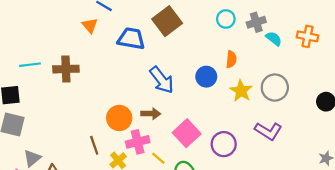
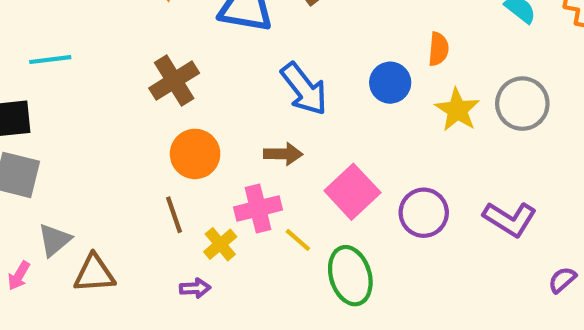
brown cross: (66, 69) -> (174, 81), moved, turned -30
orange circle: (119, 118) -> (195, 154), moved
purple L-shape: (268, 131) -> (510, 219), moved

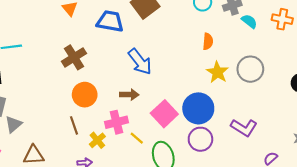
blue circle: (390, 83) -> (198, 108), moved, size x1.5
purple circle: (424, 213) -> (200, 139), moved
gray triangle: (54, 240) -> (13, 124), moved

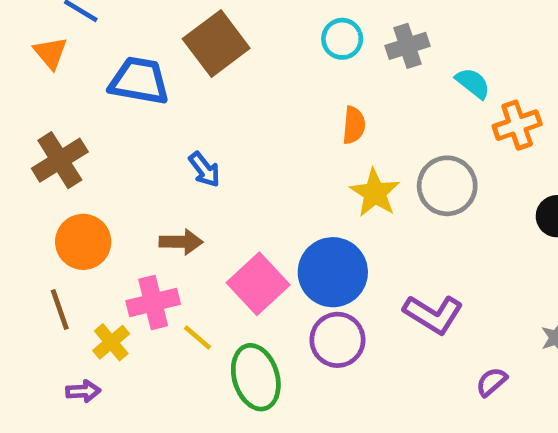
orange cross: (282, 19) -> (517, 125), moved, turned -30
cyan semicircle: (249, 21) -> (473, 83), moved
blue arrow: (140, 62) -> (204, 170), size x0.6

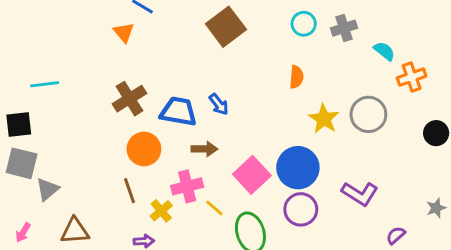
blue trapezoid: (139, 81) -> (178, 112), moved
orange semicircle: (354, 125) -> (296, 77), moved

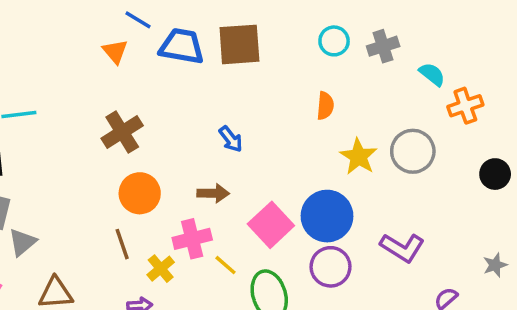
brown square: (226, 27) -> (239, 44), turned 33
blue trapezoid: (178, 112) -> (182, 46), moved

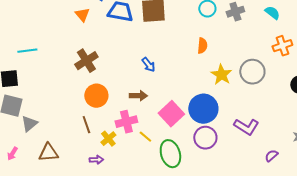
cyan semicircle: (432, 74) -> (272, 13), moved

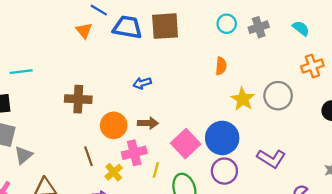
brown cross: (86, 61) -> (78, 99), moved, turned 35
blue arrow: (148, 65) -> (142, 83), moved, turned 112
orange circle: (96, 96) -> (114, 125), moved
yellow line: (145, 137) -> (156, 170), turned 64

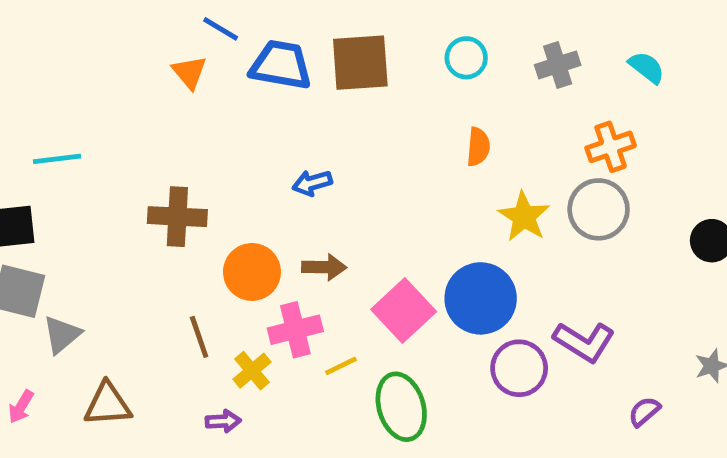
cyan circle: (227, 24) -> (466, 58), moved
orange cross: (312, 66) -> (611, 147), moved
yellow line: (156, 170) -> (341, 366), turned 49
purple circle: (224, 171) -> (519, 368), moved

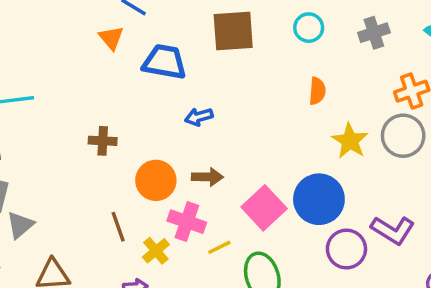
blue trapezoid: (281, 65) -> (164, 62), moved
brown cross: (177, 217) -> (103, 141), size x0.7
pink cross: (295, 330) -> (187, 222), turned 33

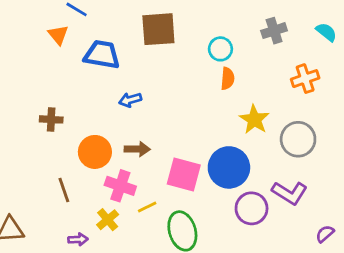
cyan circle: (309, 28) -> (220, 49), moved
gray circle: (403, 136) -> (298, 139), moved
pink square: (264, 208) -> (184, 175), turned -32
yellow cross: (156, 251) -> (108, 220), moved

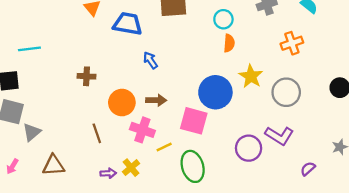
blue arrow: (130, 100) -> (150, 60), turned 72
blue circle: (229, 167) -> (215, 92), moved
yellow cross: (108, 220) -> (131, 168), moved

